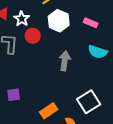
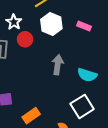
cyan semicircle: (98, 52) -> (87, 75), moved
orange rectangle: (49, 111) -> (31, 116), moved

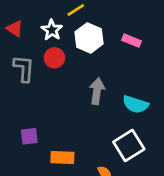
white star: (14, 22) -> (52, 30), moved
orange rectangle: (31, 116) -> (62, 157), turned 36

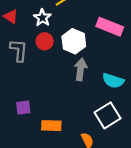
white hexagon: (89, 38) -> (74, 41), moved
pink rectangle: (131, 41) -> (110, 27), size x1.6

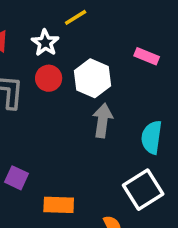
pink rectangle: (110, 27) -> (147, 56), size x0.6
cyan semicircle: (113, 81) -> (152, 137), turned 80
purple square: (23, 108) -> (16, 178), turned 32

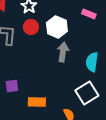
purple square: (16, 178) -> (12, 86), turned -32

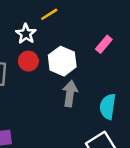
pink rectangle: (89, 14) -> (104, 44), turned -72

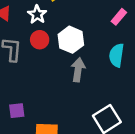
pink rectangle: (104, 44) -> (119, 17), moved
cyan semicircle: (108, 107) -> (117, 55), moved

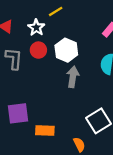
purple square: (17, 111) -> (18, 113), size x1.5

